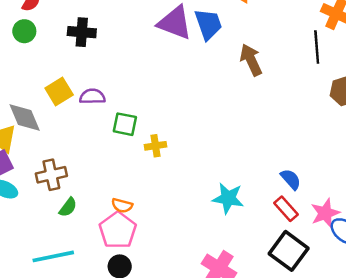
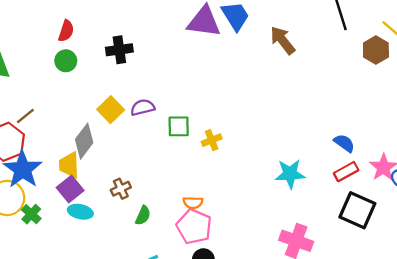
gray diamond: (25, 118) -> (84, 141), turned 72
brown cross: (51, 175) -> (121, 189), size x0.7
red rectangle: (286, 209) -> (346, 172), turned -65

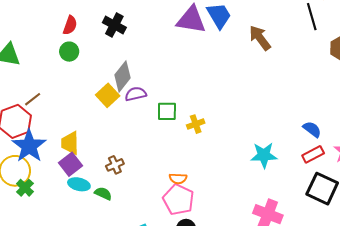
black cross: (119, 50) -> (114, 25), moved, turned 35
gray diamond: (84, 141) -> (122, 76), moved
green cross: (31, 214) -> (25, 188), moved
green semicircle: (143, 215) -> (103, 193), moved, turned -90

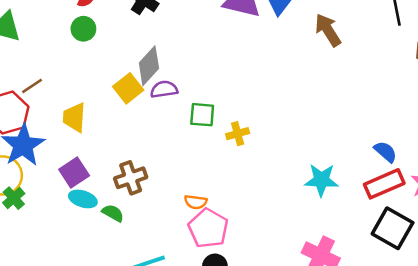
yellow trapezoid: (70, 143) -> (74, 117), moved
red rectangle: (313, 154) -> (384, 184), size x1.4
brown cross: (115, 165) -> (131, 178), size x1.4
orange semicircle: (178, 179) -> (196, 202), moved

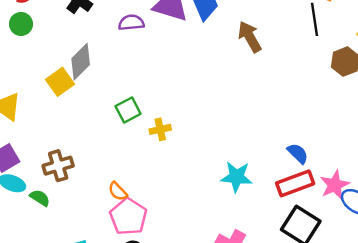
purple semicircle: (164, 89) -> (131, 23), moved
green square: (202, 115) -> (128, 110), turned -35
orange semicircle: (196, 202) -> (118, 191), turned 36

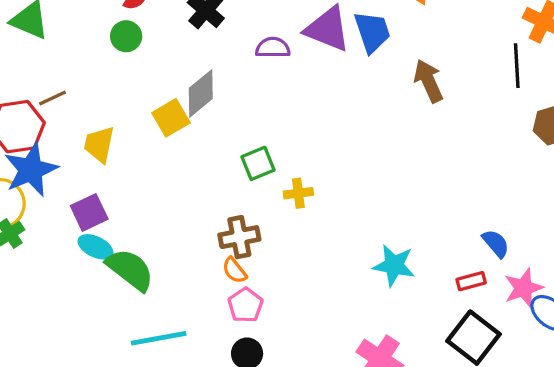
blue semicircle: (298, 153) -> (496, 243), moved
brown cross: (58, 166) -> (239, 237), moved
red rectangle: (295, 183) -> (471, 281), size x0.6
green semicircle: (40, 198) -> (130, 270), size x1.8
pink pentagon: (128, 217) -> (245, 305), size x0.7

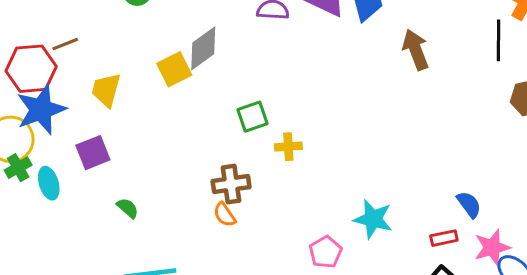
cyan ellipse: (95, 247) -> (49, 183), moved, turned 44
green semicircle: (130, 270) -> (128, 208), size x0.5
pink pentagon: (245, 305) -> (326, 252), moved

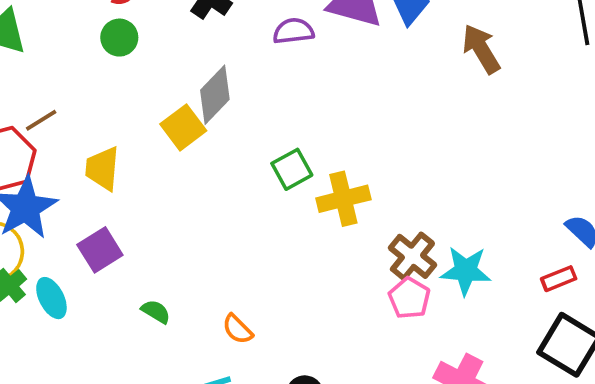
yellow cross: (288, 147) -> (343, 199), size x1.5
brown cross: (231, 184) -> (412, 256), moved, turned -33
orange semicircle: (225, 215) -> (238, 329), moved
pink pentagon: (326, 252) -> (409, 298), moved

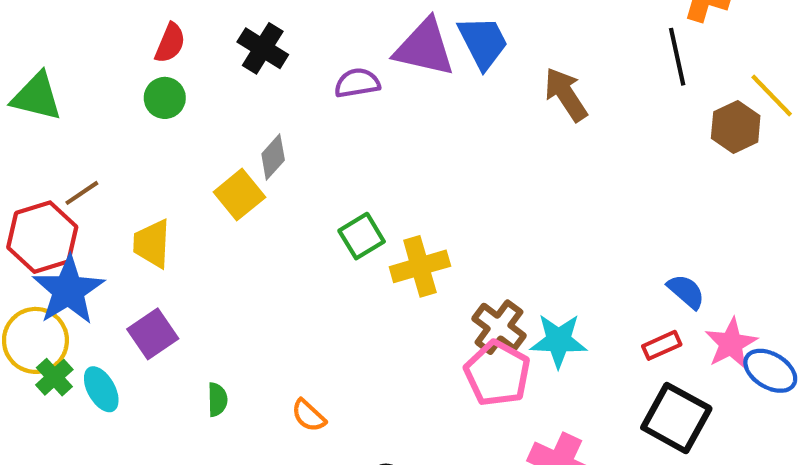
gray diamond: (215, 95) -> (273, 157), size x0.7
pink pentagon: (409, 298) -> (497, 373), size x1.4
green semicircle: (156, 312) -> (217, 400), turned 60

